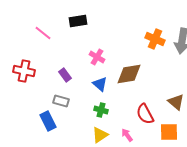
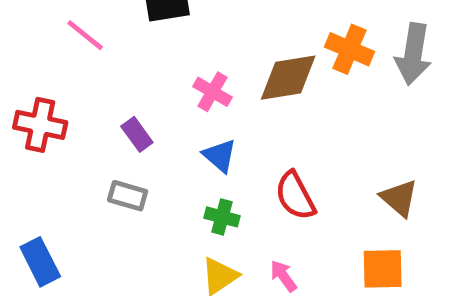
brown diamond: (129, 74) -> (288, 78), moved
red semicircle: (145, 114) -> (295, 196), moved
blue rectangle: (48, 121) -> (40, 262), moved

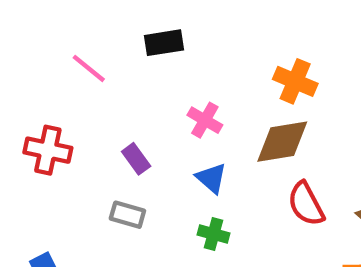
orange cross: (350, 49) -> (295, 81), moved
brown diamond: (288, 78) -> (282, 142), moved
red semicircle: (295, 196) -> (306, 204), moved

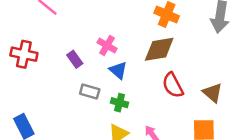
pink cross: (205, 120) -> (107, 46), moved
gray rectangle: (127, 215) -> (90, 91), moved

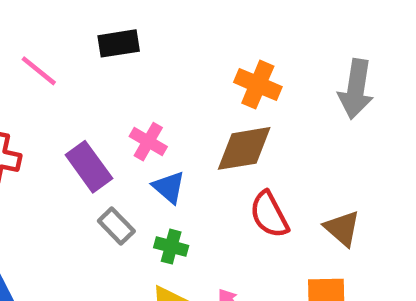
purple rectangle: (75, 59) -> (89, 167), size x1.5
gray rectangle: (90, 91) -> (116, 226), turned 30

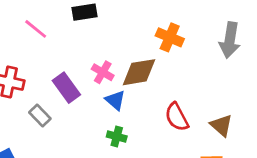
brown diamond: (244, 148) -> (139, 72), moved
gray rectangle: (116, 226) -> (40, 116), moved

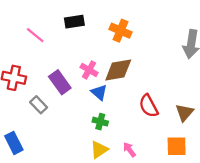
orange cross: (170, 37) -> (120, 31), moved
brown triangle: (221, 125) -> (184, 113), turned 30

